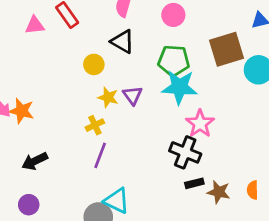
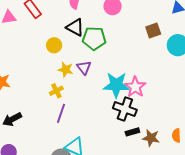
brown square: (226, 49) -> (153, 31), size x0.6
green pentagon: (174, 61) -> (94, 38), moved
cyan star: (179, 87) -> (116, 85), moved

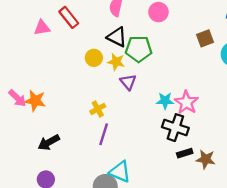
yellow star: (66, 70) -> (116, 62), moved
cyan star: (116, 85) -> (165, 101), size x0.6

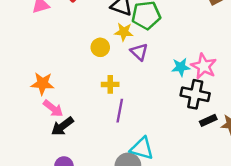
yellow circle: (94, 58) -> (100, 47), moved
pink arrow: (17, 98) -> (53, 108), moved
yellow cross: (98, 109) -> (110, 84), turned 35

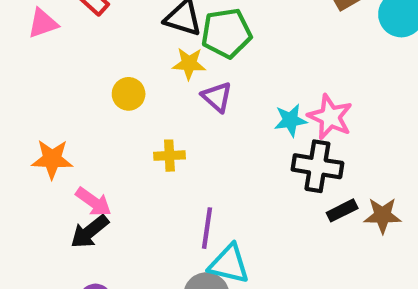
yellow circle: (100, 47) -> (129, 94), moved
pink arrow: (53, 108) -> (93, 202), moved
purple line: (120, 111) -> (207, 228), moved

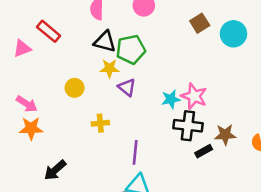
pink arrow: (93, 202) -> (27, 104), moved
brown star: (382, 215) -> (225, 135), moved
purple line: (207, 228) -> (135, 152), moved

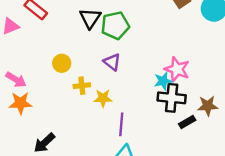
black triangle: (105, 42) -> (90, 18), turned 50
yellow star: (109, 68) -> (103, 98), moved
cyan star: (171, 99) -> (163, 81), moved
yellow cross: (100, 123) -> (82, 86), moved

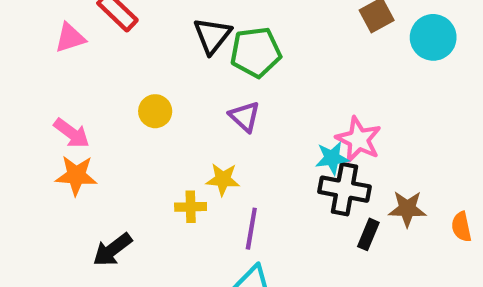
yellow cross: (82, 86) -> (191, 207), moved
black rectangle: (187, 122) -> (368, 234), turned -42

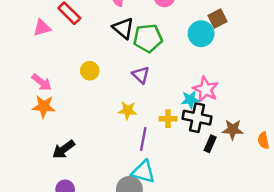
black triangle: (212, 36) -> (123, 28), turned -30
cyan circle: (433, 37) -> (201, 34), moved
yellow cross: (191, 207) -> (168, 119), moved

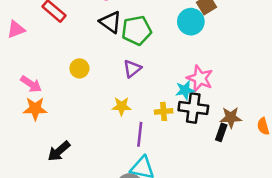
pink triangle: (42, 28) -> (16, 29), moved
purple triangle: (141, 75) -> (132, 69), turned 42
black rectangle: (210, 144) -> (221, 132), moved

